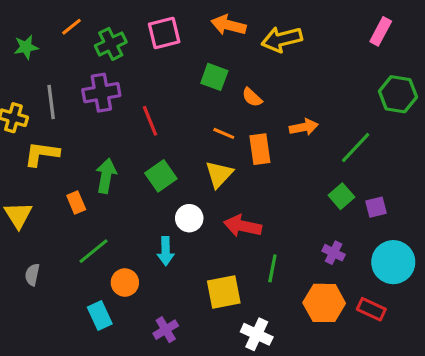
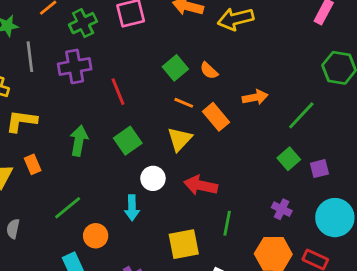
green square: (214, 77) -> (175, 68), moved, turned 30
gray line: (51, 102) -> (30, 57), moved
orange rectangle: (260, 149) -> (216, 117), turned -32
orange rectangle: (76, 202) -> (33, 164), moved

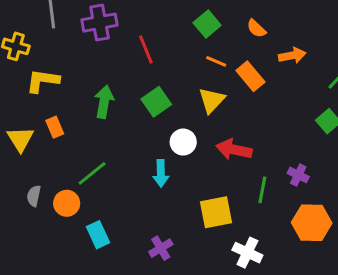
orange semicircle: (209, 71) -> (256, 28), moved
purple cross: (282, 209) -> (298, 175), moved
orange circle: (96, 236) -> (67, 203), moved

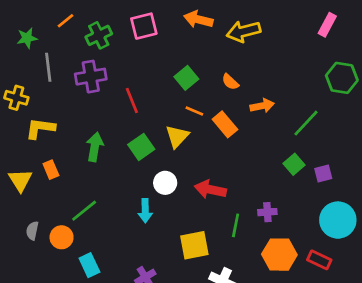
yellow triangle: (212, 100) -> (177, 136), moved
purple cross: (298, 175) -> (267, 212), turned -30

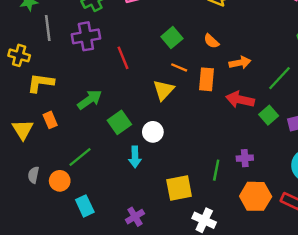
orange rectangle: (225, 124) -> (207, 79), turned 45
green arrow: (95, 147) -> (90, 100), turned 45
green square: (141, 147) -> (119, 122), moved
red arrow: (210, 189) -> (240, 100), moved

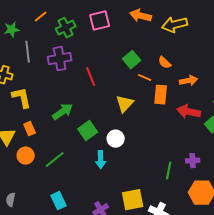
orange line: (179, 67) -> (145, 78), moved
yellow L-shape: (41, 83) -> (22, 98), turned 70
gray semicircle: (33, 175) -> (11, 200), moved
orange circle: (60, 181) -> (26, 156), moved
yellow square: (179, 188) -> (133, 200), moved

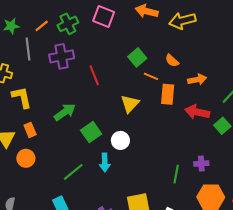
orange line: (41, 17) -> (42, 26), moved
pink square: (100, 21) -> (104, 16), turned 35
green line: (55, 160) -> (73, 172), moved

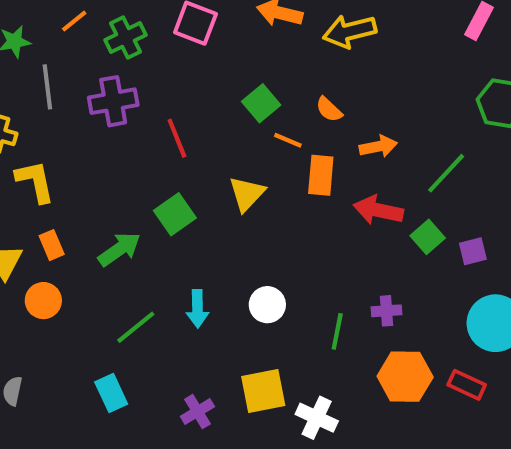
orange line: (42, 26) -> (74, 21), moved
green arrow: (65, 112) -> (119, 249), moved
green square: (91, 132) -> (175, 214), moved
white circle: (120, 140) -> (267, 305), moved

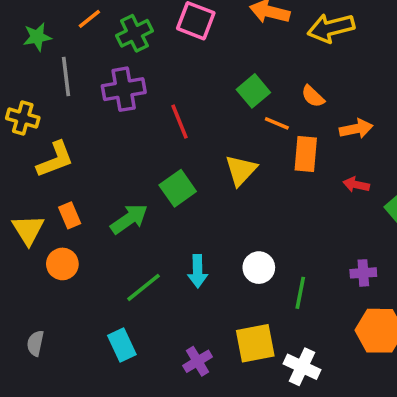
yellow L-shape: (35, 181) -> (55, 159), turned 81
red arrow: (378, 210) -> (356, 185), size x0.6
green line: (337, 331) -> (300, 293), moved

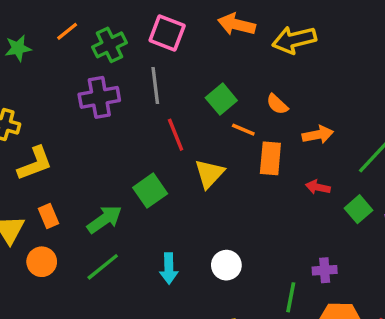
gray line: (66, 77) -> (155, 86), moved
red line: (180, 122) -> (176, 135), moved
green line: (143, 287) -> (103, 267), moved
green line: (300, 293) -> (291, 297), moved

